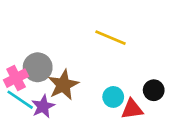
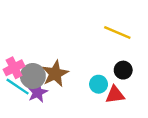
yellow line: (111, 38) -> (117, 33), moved
gray circle: (38, 67) -> (33, 76), moved
black circle: (154, 90) -> (123, 70), moved

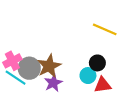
black circle: (123, 70) -> (97, 63), moved
purple star: (38, 92) -> (53, 83), moved

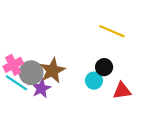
purple star: (53, 83) -> (41, 88), moved
red triangle: (103, 85) -> (122, 91), moved

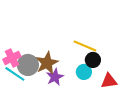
yellow line: (112, 31) -> (85, 46), moved
purple star: (41, 88) -> (55, 77), moved

